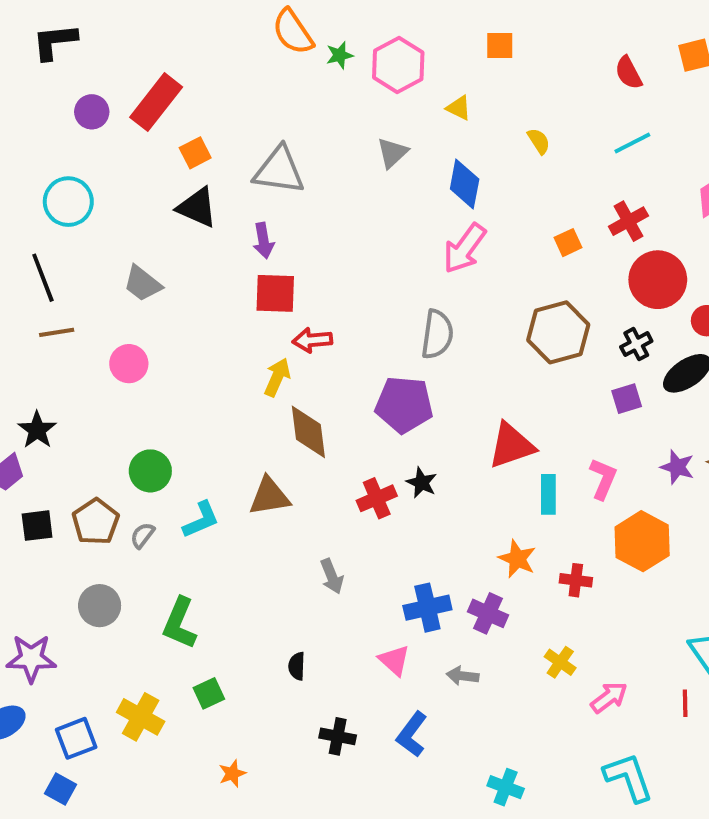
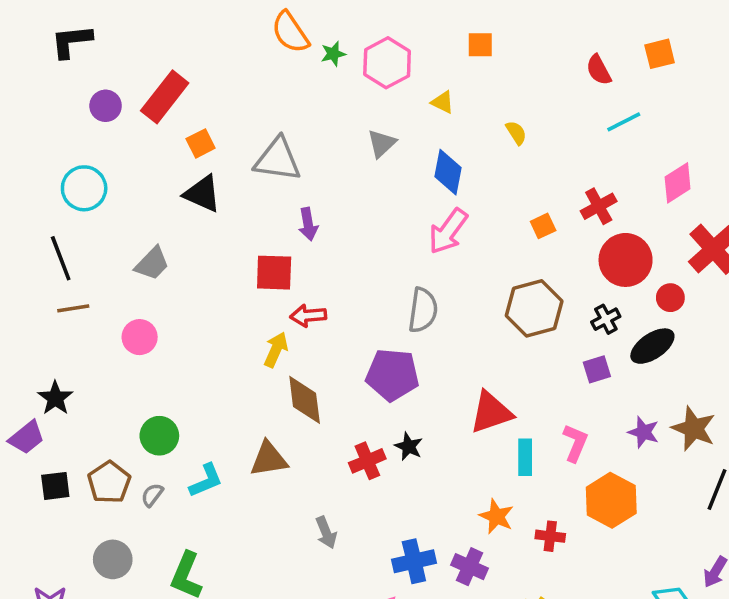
cyan line: (632, 143) -> (624, 122), moved
purple arrow: (264, 241) -> (308, 224), moved
gray trapezoid: (142, 284) -> (152, 264), turned -84

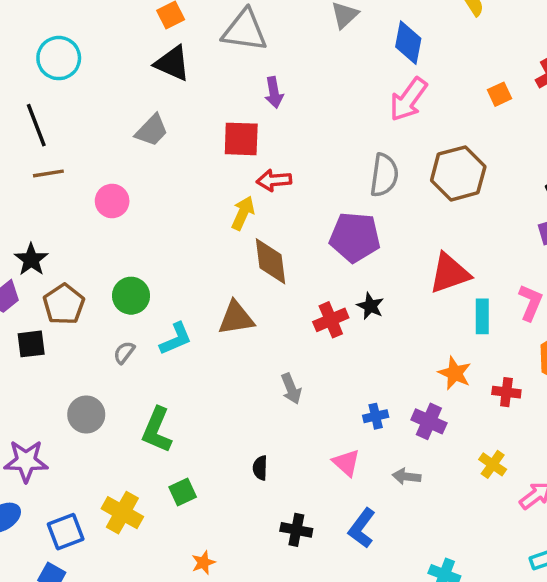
gray trapezoid: (152, 264) -> (152, 130), moved
brown hexagon: (534, 308) -> (458, 173), moved
brown pentagon: (109, 482) -> (64, 304), moved
blue cross: (414, 561) -> (376, 416), size x0.6

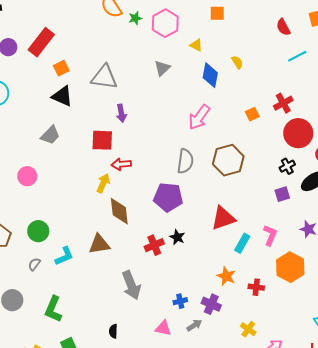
blue diamond: (408, 43) -> (210, 75), moved
cyan rectangle: (482, 316) -> (242, 243), turned 30
gray arrow: (291, 389) -> (131, 285), size x1.6
pink triangle: (346, 463) -> (163, 328), turned -30
gray arrow: (407, 476) -> (194, 325), moved, turned 140

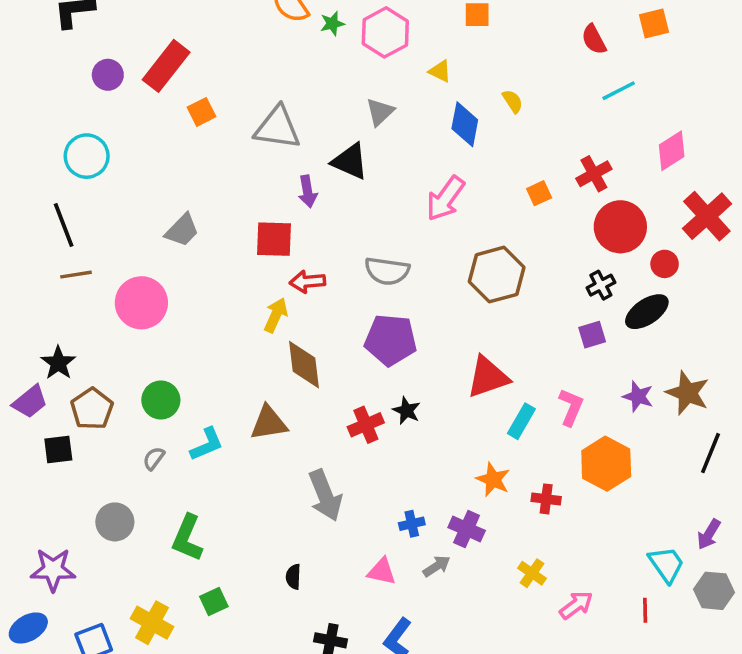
black triangle: (62, 96) -> (350, 161), moved
gray semicircle: (185, 161) -> (387, 271), moved, turned 90
pink circle: (27, 176) -> (141, 303), size x1.5

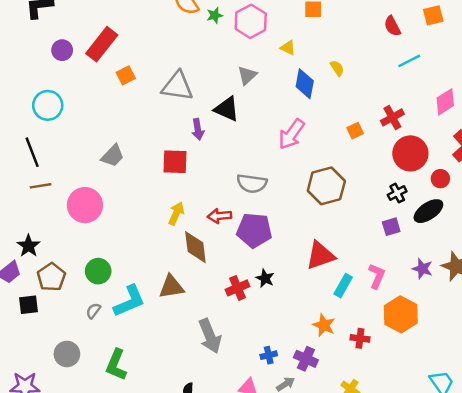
red arrow: (308, 282) -> (219, 216), moved
cyan L-shape: (207, 444) -> (129, 301), size x1.4

